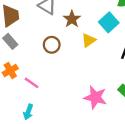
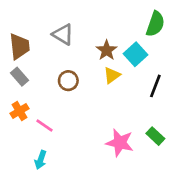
brown star: (72, 19) -> (107, 50), moved

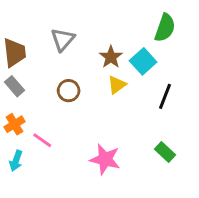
gray triangle: (63, 34) -> (63, 39), turned 40
pink star: (120, 143) -> (105, 159), moved
cyan arrow: (41, 160) -> (16, 161), moved

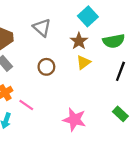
green semicircle: (165, 28) -> (114, 41), moved, turned 60
gray triangle: (63, 39) -> (42, 28), turned -30
cyan square: (143, 61) -> (88, 16), moved

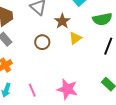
brown star: (79, 41) -> (62, 21), moved
pink line: (26, 105) -> (32, 90), moved, turned 32

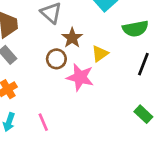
brown star: (62, 21) -> (72, 38), moved
pink star: (67, 89) -> (80, 77), moved

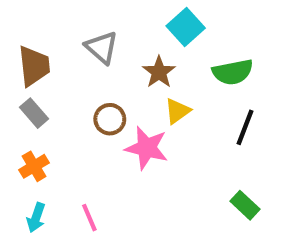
brown star: (72, 38) -> (159, 72), moved

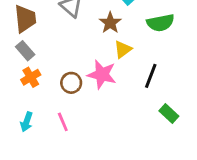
brown circle: (110, 119) -> (71, 83), moved
black line: (245, 127) -> (151, 76), moved
orange cross: (34, 166) -> (31, 77), moved

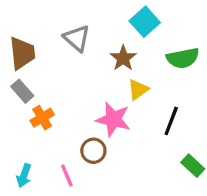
orange cross: (31, 77) -> (42, 118), moved
brown circle: (71, 83) -> (93, 151), moved

